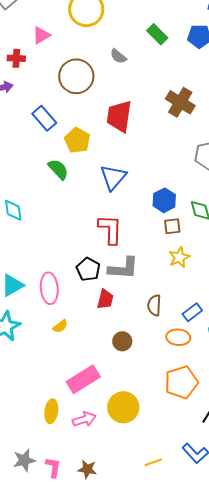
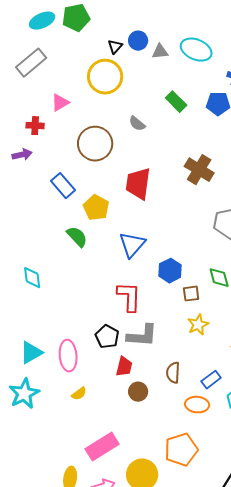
blue hexagon: (164, 200) -> (170, 271), moved
brown circle: (122, 341) -> (138, 392), moved
orange pentagon: (181, 382) -> (181, 450), moved

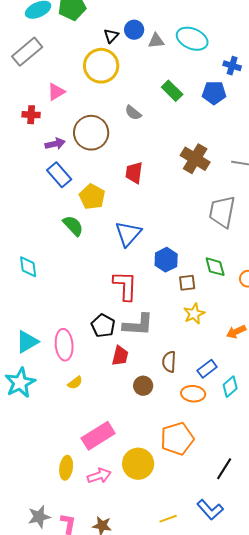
purple arrow: (22, 155) -> (55, 144), moved
red trapezoid: (138, 184) -> (134, 173), size x0.7
brown circle: (138, 392) -> (143, 386), moved

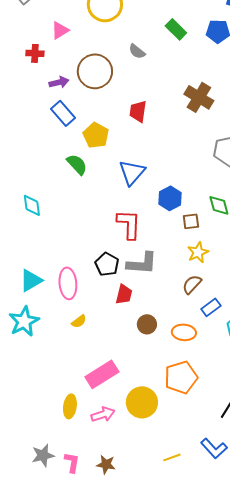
brown semicircle: (169, 362) -> (192, 284), moved, turned 40
orange ellipse: (193, 394) -> (184, 332), moved

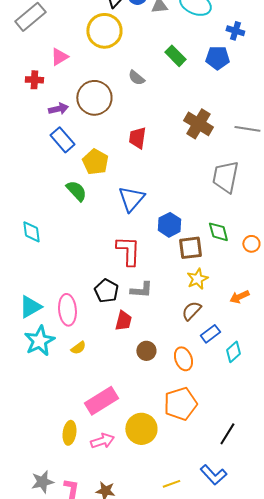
brown square: (191, 221) -> (190, 248), size x1.4
gray L-shape: (142, 263) -> (141, 290), size x0.7
cyan star: (24, 321) -> (39, 341), moved
orange ellipse: (184, 332) -> (183, 359), turned 65

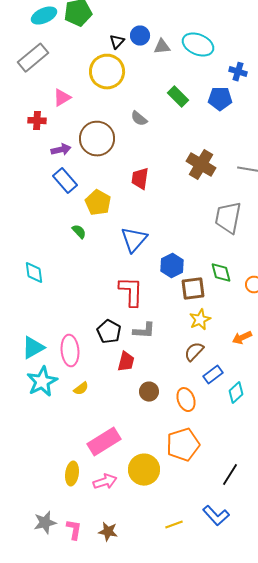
green semicircle: (76, 191) -> (79, 232), size x0.7

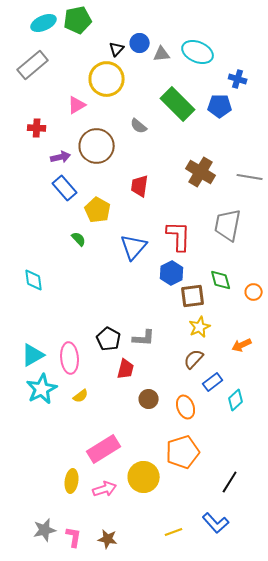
green rectangle: (178, 97) -> (178, 104), size x1.6
pink triangle: (62, 98) -> (77, 105), moved
red L-shape: (131, 292) -> (179, 236), moved

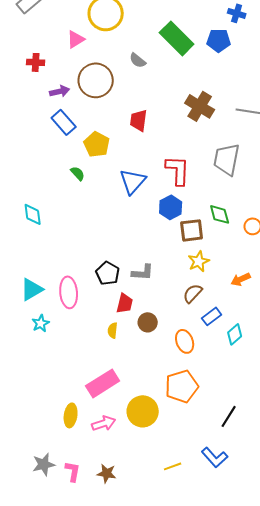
cyan star: (42, 389) -> (41, 323), size x0.6
yellow semicircle: (81, 396) -> (113, 330), moved, turned 133
brown circle: (149, 399) -> (148, 322), moved

